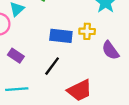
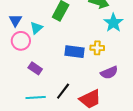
purple semicircle: (110, 50) -> (109, 73), moved, turned -78
black line: (52, 66) -> (63, 91), moved

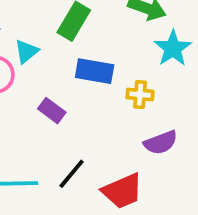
blue rectangle: (74, 52) -> (95, 71), moved
purple rectangle: (35, 68) -> (52, 111), moved

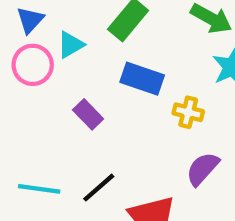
purple semicircle: (161, 143) -> (203, 169), turned 144

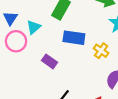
yellow cross: (188, 112) -> (101, 51), turned 32

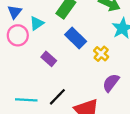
blue rectangle: (74, 38) -> (76, 38), turned 30

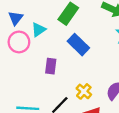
yellow cross: (101, 54) -> (84, 91), moved
purple rectangle: (49, 59) -> (51, 66), turned 56

